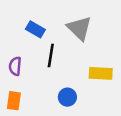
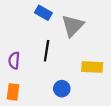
gray triangle: (79, 28) -> (73, 26), turned 30
blue rectangle: (35, 29) -> (43, 13), moved

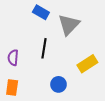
yellow rectangle: (92, 67) -> (87, 64), turned -36

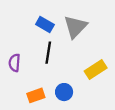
blue rectangle: (41, 12) -> (45, 24), moved
orange rectangle: (12, 87) -> (36, 95), moved, turned 63

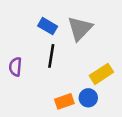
blue circle: (64, 92) -> (88, 98), moved
orange rectangle: (36, 95) -> (64, 101), moved

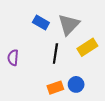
black line: (51, 56) -> (55, 53), moved
yellow rectangle: (101, 74) -> (87, 47), moved

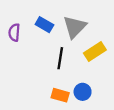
purple semicircle: (13, 58) -> (14, 32), moved
orange rectangle: (55, 88) -> (60, 95), turned 35

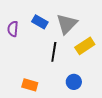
orange rectangle: (60, 95) -> (30, 85), moved

